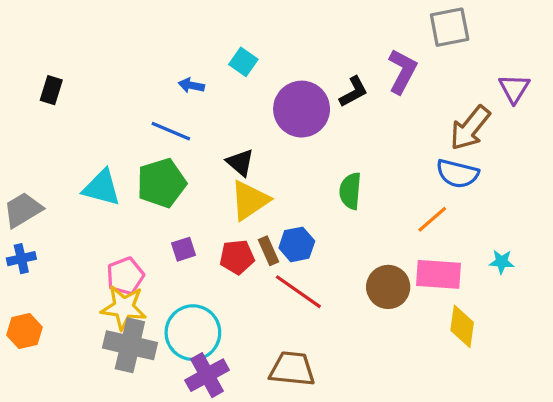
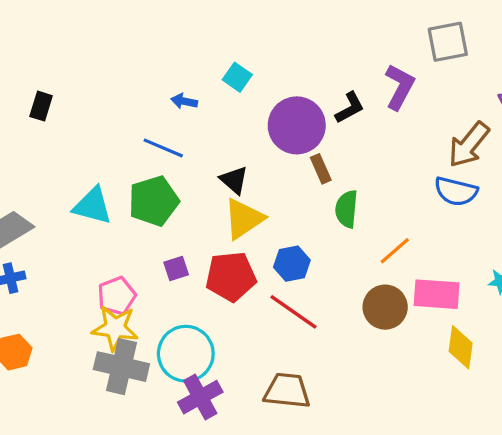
orange line: (432, 219) -> (395, 251), moved
brown rectangle: (269, 251) -> (321, 169), moved
red pentagon: (237, 257) -> (231, 277), size x1.4

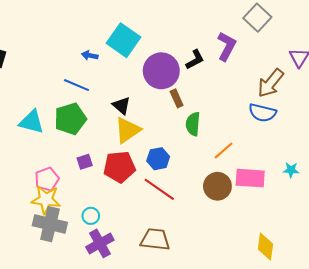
gray square: (448, 42) -> (257, 18), turned -36
cyan square: (237, 77) -> (123, 40), size x1.8
yellow diamond: (461, 347) -> (265, 247), moved
cyan circle: (186, 354) -> (91, 216), size x0.5

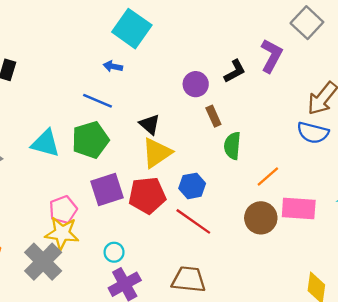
cyan square: (123, 40) -> (132, 29), moved
purple circle: (161, 71) -> (196, 84), size x0.6
purple square: (85, 162) -> (107, 189), size x1.8
gray cross: (50, 224) -> (43, 262), moved, turned 32

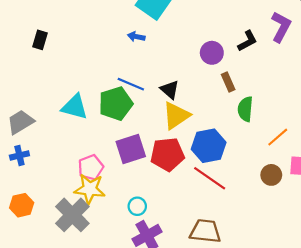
blue line: (97, 101) -> (131, 84), moved
blue hexagon: (192, 186) -> (209, 146), size x1.4
brown circle: (261, 218) -> (271, 175), size x0.7

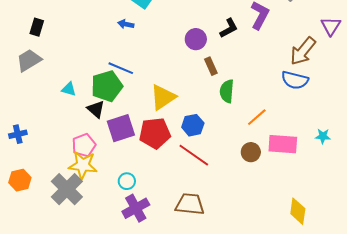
black triangle: (170, 90) -> (96, 109), moved
cyan triangle: (75, 107) -> (69, 89), size x0.6
gray trapezoid: (21, 122) -> (29, 60), moved
blue hexagon: (209, 146) -> (193, 125), size x0.7

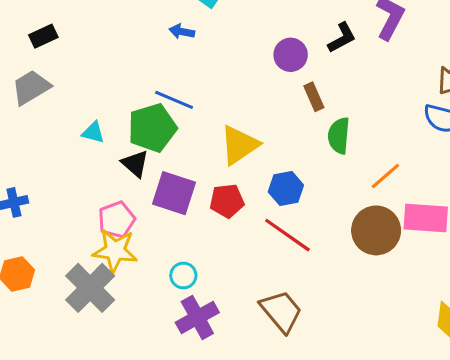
black rectangle: (37, 27) -> (43, 36), turned 48
purple square: (121, 128) -> (174, 193), turned 36
red pentagon: (155, 133) -> (227, 201), size x0.7
brown circle: (251, 152) -> (376, 230), size x1.6
brown trapezoid: (190, 204) -> (281, 311), turned 44

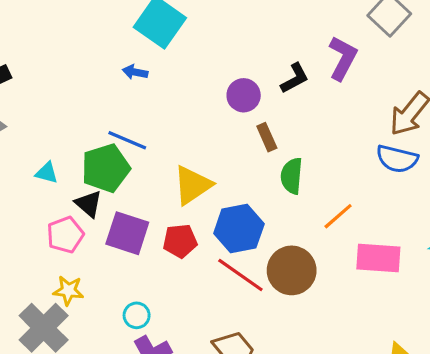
blue hexagon: (286, 188) -> (239, 229), size x1.4
pink pentagon: (117, 220) -> (65, 235), moved
brown circle: (376, 230) -> (292, 270), moved
yellow star: (115, 251) -> (68, 291), size x0.7

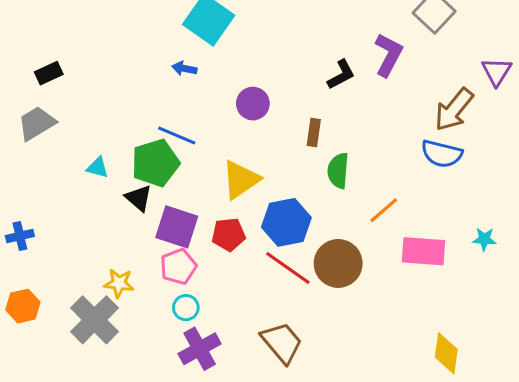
purple circle: (244, 95) -> (253, 104), moved
brown rectangle: (267, 137) -> (314, 132), turned 32
pink pentagon: (65, 235) -> (178, 266), moved

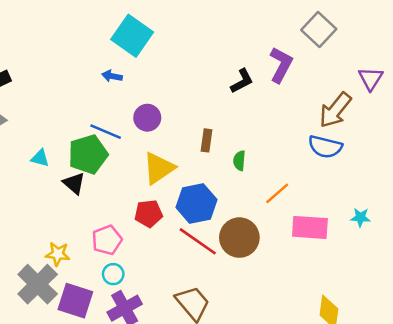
purple circle: (253, 104) -> (147, 118), moved
brown rectangle: (314, 132) -> (207, 140), moved
green semicircle: (338, 171) -> (239, 161), size x0.7
purple square: (177, 227) -> (75, 301), moved

